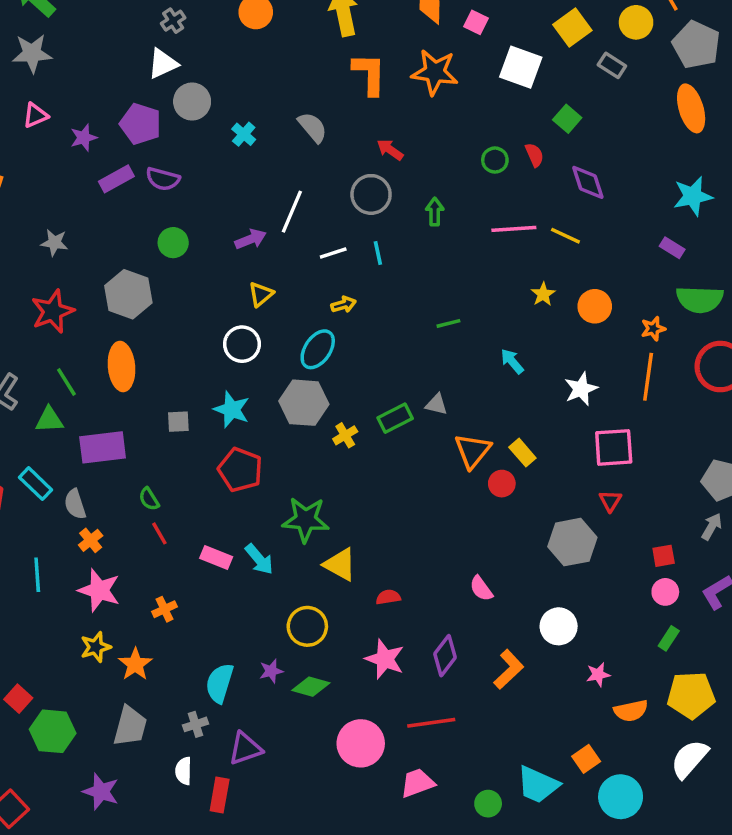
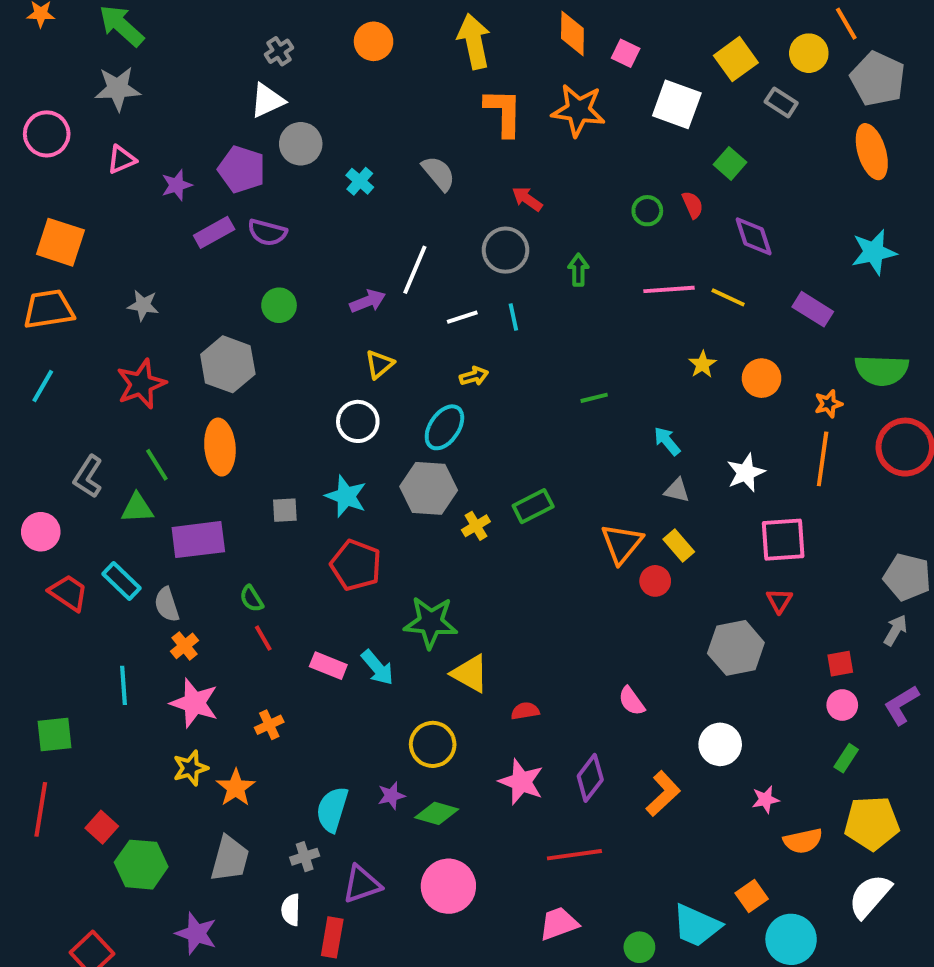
purple rectangle: (672, 248) -> (813, 309), moved, size x1.4
gray triangle: (436, 404) -> (677, 490), moved
pink circle: (361, 743) -> (448, 886), moved

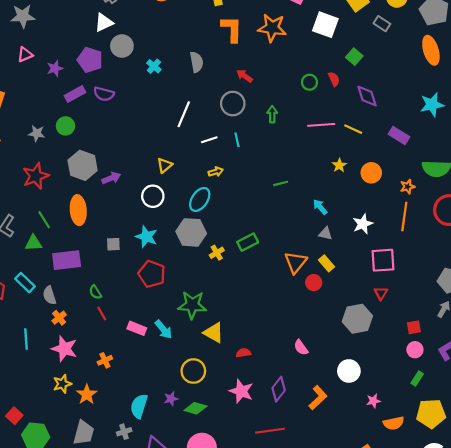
gray semicircle: (439, 173) -> (197, 62), turned 30
purple arrow: (368, 301) -> (111, 178), moved
green circle: (279, 305) -> (65, 126), moved

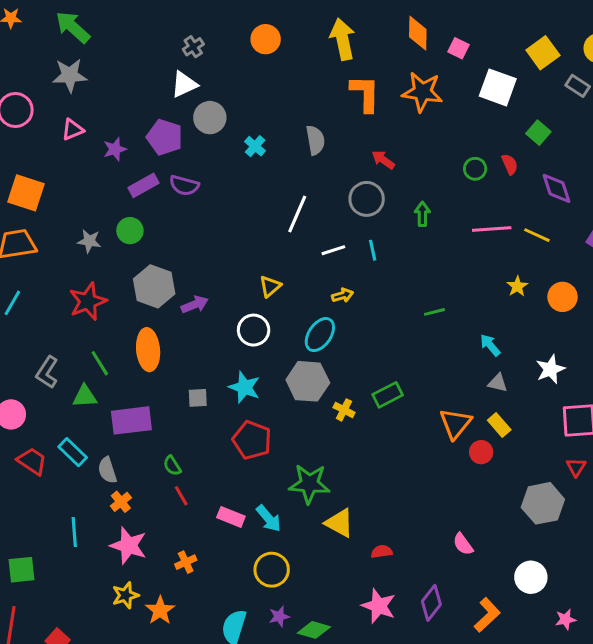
yellow cross: (217, 253) -> (344, 410), turned -32
yellow circle: (193, 371) -> (272, 570), moved

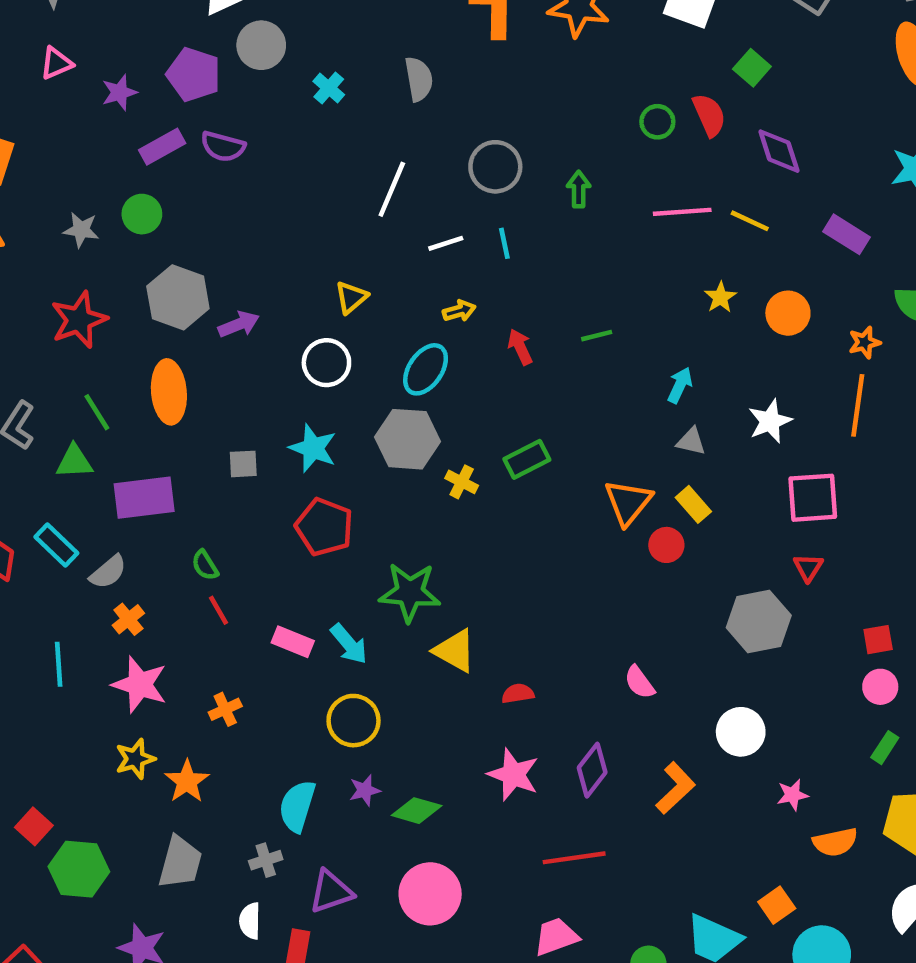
red arrow: (383, 160) -> (520, 347), moved, turned 30
red semicircle: (510, 164) -> (709, 115), size x1.4
cyan arrow: (490, 345) -> (680, 385), turned 65
gray semicircle: (107, 470) -> (108, 572), turned -112

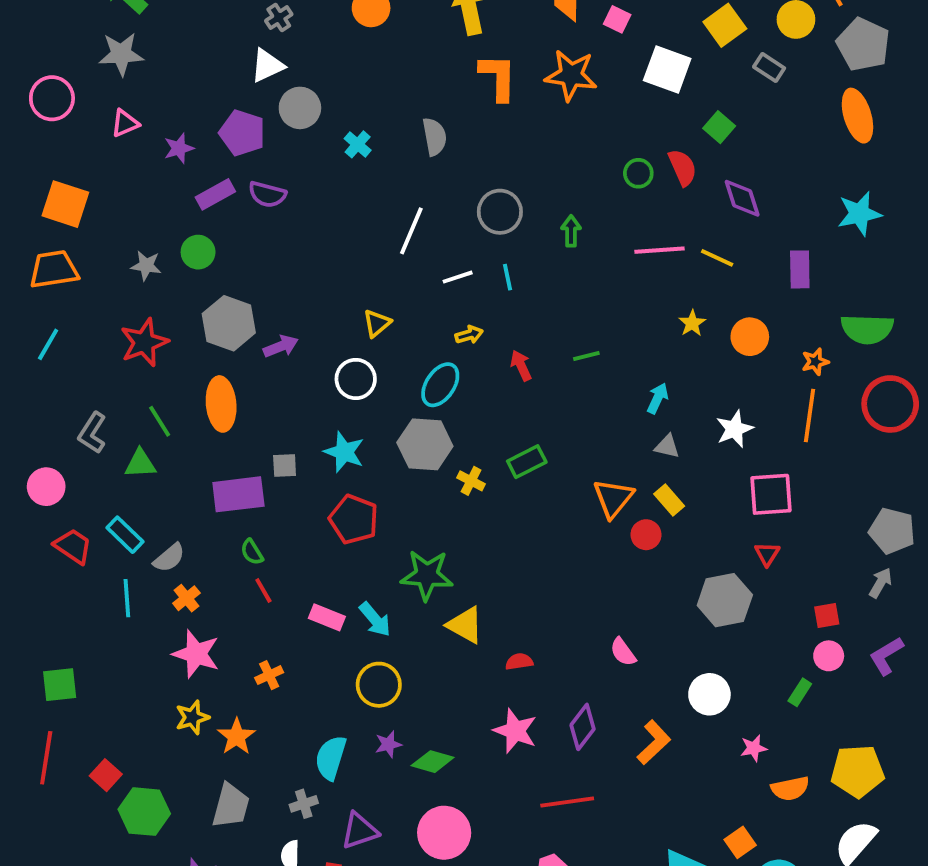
purple rectangle: (846, 234) -> (800, 269), turned 57
purple rectangle: (144, 498) -> (238, 494), moved
cyan line: (59, 664) -> (127, 598), moved
green rectangle: (885, 748) -> (800, 692), moved

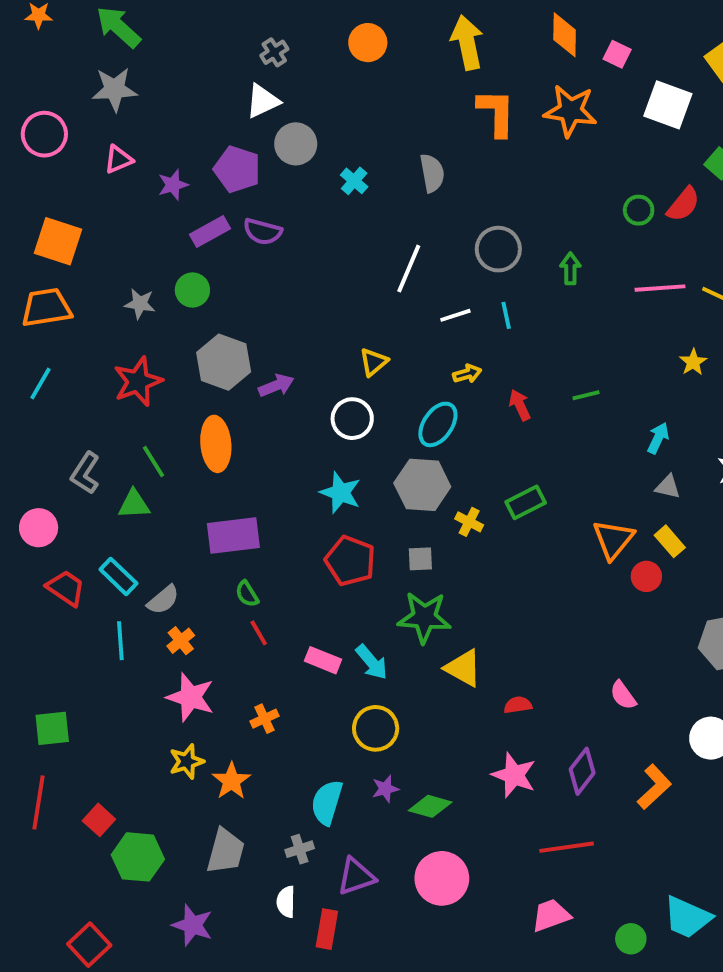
red semicircle: (683, 167) -> (683, 204), turned 63
gray square: (285, 465) -> (420, 559), moved

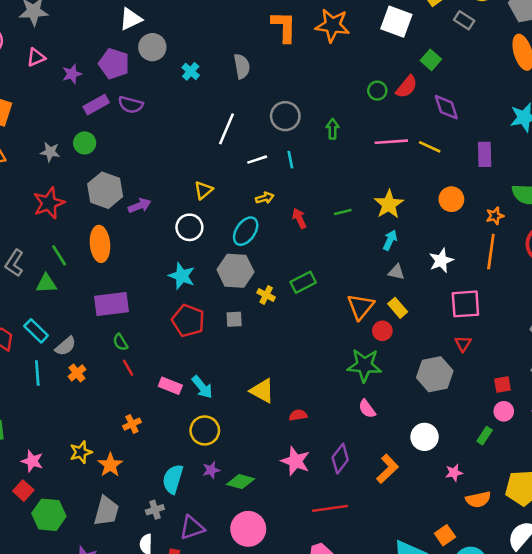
yellow star: (693, 362) -> (389, 204), moved, size x1.6
green star: (424, 617) -> (364, 365), moved
pink star: (190, 697) -> (32, 461), moved, size x0.7

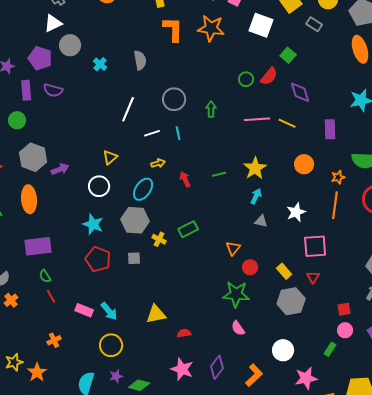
purple rectangle: (96, 105) -> (26, 90), turned -66
orange triangle: (361, 307) -> (233, 248), size x0.7
yellow rectangle: (398, 308) -> (284, 271), moved
yellow triangle: (262, 391) -> (156, 314), turned -40
pink star: (454, 473) -> (306, 378), size x1.6

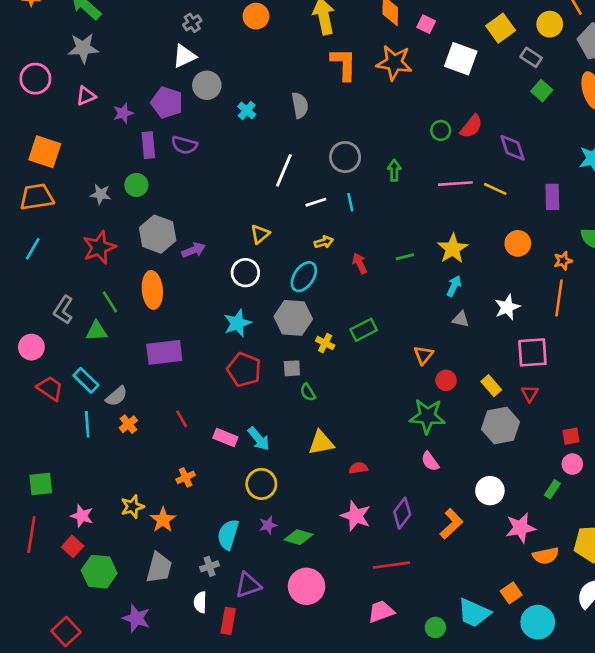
green square: (288, 55) -> (542, 91), moved
cyan star: (93, 224) -> (237, 323), turned 30
green semicircle: (45, 276) -> (308, 392), moved

